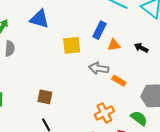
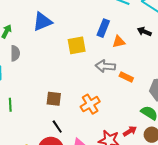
blue triangle: (39, 19) -> (42, 22), turned -35
black arrow: (141, 48) -> (144, 32), moved
orange cross: (104, 113) -> (90, 104), moved

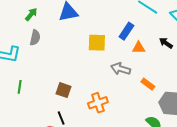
orange rectangle: (126, 77) -> (148, 84), moved

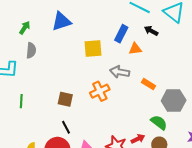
black arrow: (166, 43) -> (151, 31), moved
orange cross: (98, 103) -> (100, 91), moved

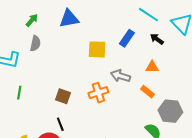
orange triangle: (135, 49) -> (152, 67), moved

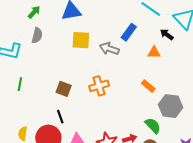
black arrow: (157, 39) -> (167, 34), moved
yellow square: (97, 49) -> (81, 40), moved
orange triangle: (152, 67) -> (154, 52), moved
gray arrow: (120, 76) -> (109, 49), moved

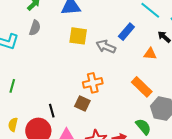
green line: (20, 84) -> (12, 86), moved
orange rectangle: (148, 86) -> (142, 87), size x1.5
brown square: (64, 89) -> (82, 103), moved

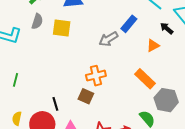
yellow square: (78, 36) -> (62, 28), moved
gray arrow: (106, 47) -> (108, 39), turned -54
orange triangle: (150, 54) -> (153, 46), turned -32

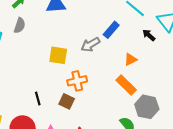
yellow square: (62, 28) -> (58, 55), moved
orange triangle: (153, 46) -> (131, 59), moved
black line: (55, 104) -> (38, 99), moved

